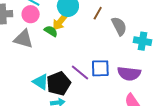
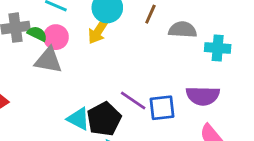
pink circle: (31, 14) -> (56, 37), moved
gray semicircle: (119, 26) -> (183, 30), turned -54
green semicircle: (51, 31) -> (37, 34), moved
blue square: (100, 68) -> (162, 108), moved

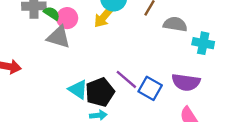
blue square: (162, 108) -> (150, 88), turned 30

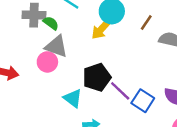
pink circle: (67, 18) -> (47, 62), moved
black pentagon: (100, 92) -> (97, 77), moved

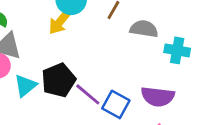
cyan triangle: (73, 98) -> (25, 86), moved, turned 48

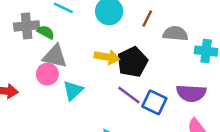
yellow arrow: (60, 22) -> (107, 57), moved, turned -115
black pentagon: (59, 80) -> (132, 62), moved

